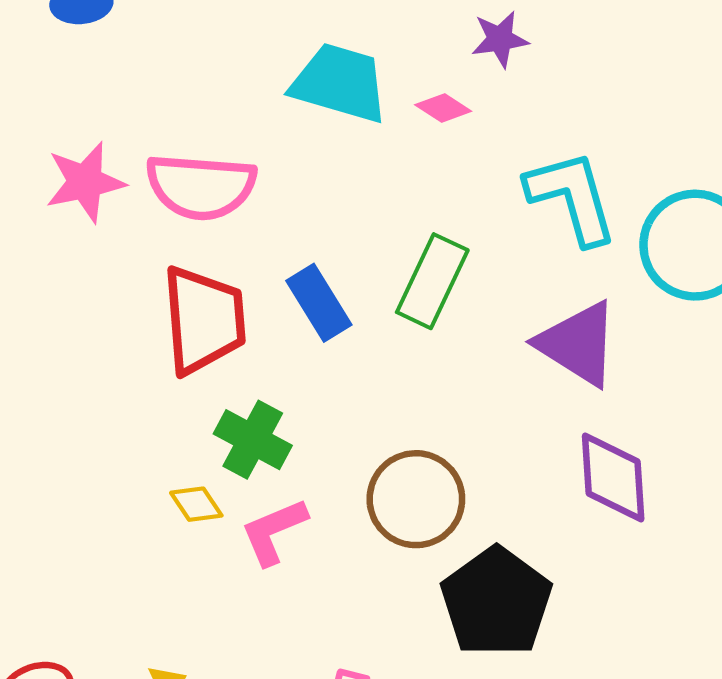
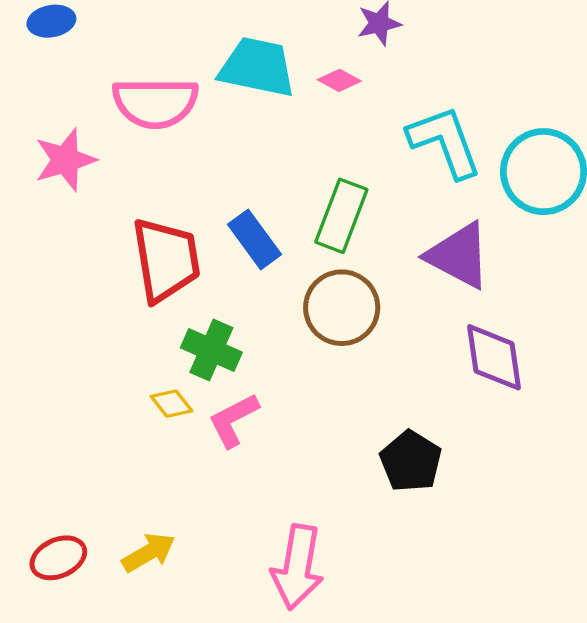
pink semicircle: (201, 186) -> (155, 103), moved
brown circle: (416, 499) -> (342, 308), moved
black pentagon: (496, 602) -> (411, 461), size x0.7

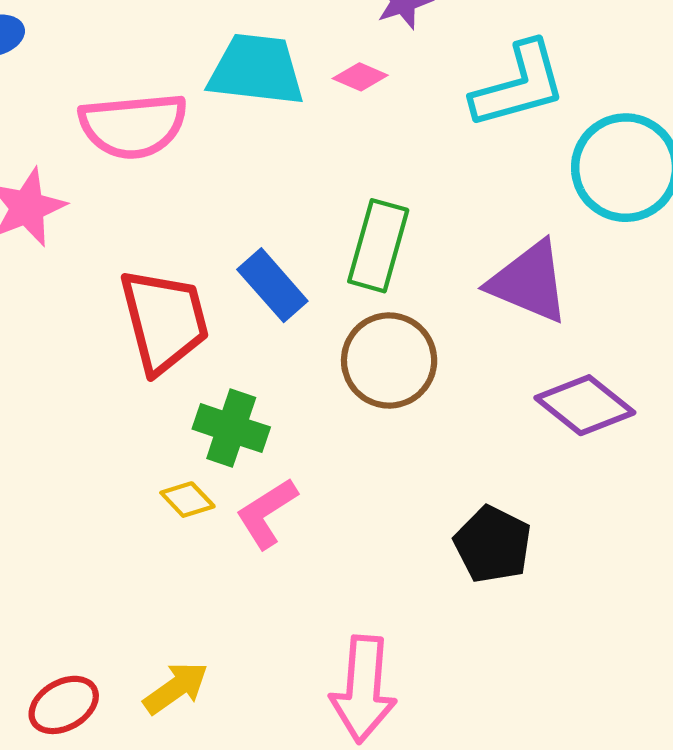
cyan L-shape: (445, 142) -> (519, 85), moved, turned 100
purple diamond: (494, 357) -> (585, 405), turned -38

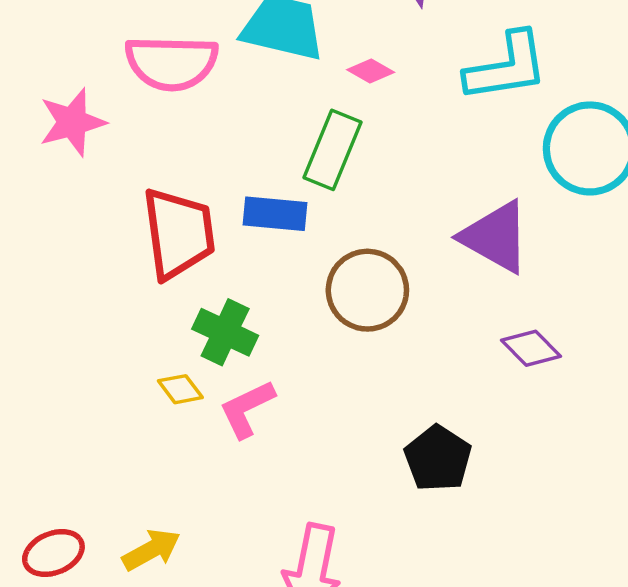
pink diamond: (360, 77) -> (371, 71), moved
green rectangle: (378, 246) -> (333, 150), moved
blue rectangle: (272, 285) -> (275, 214), turned -50
purple diamond: (585, 405) -> (531, 348), size x0.7

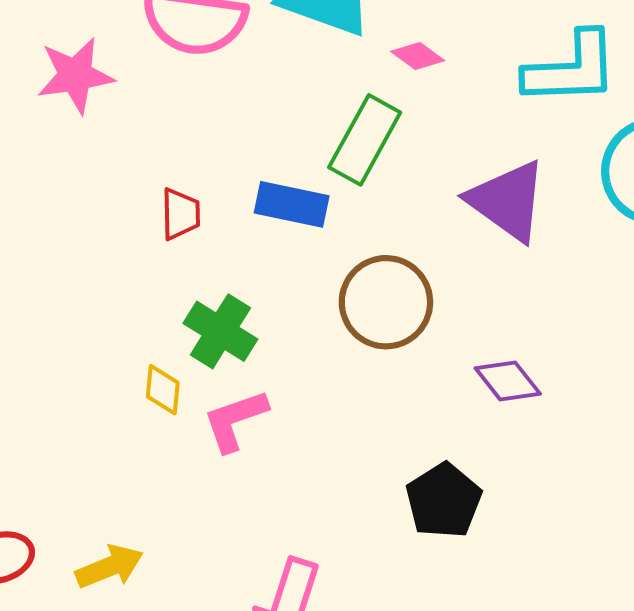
red trapezoid: (178, 233) -> (181, 214), size x0.5
purple triangle: (495, 237) -> (508, 201), moved
purple diamond: (531, 348) -> (508, 381), moved
yellow diamond: (180, 389) -> (163, 390), turned 36

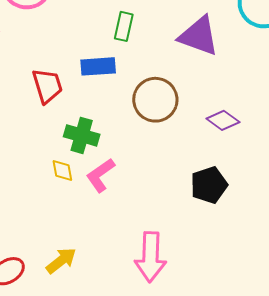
green rectangle: (365, 140) -> (124, 26), size x0.7
red trapezoid: (181, 214) -> (47, 86), size x1.4
black pentagon: (444, 501) -> (209, 185), turned 30

